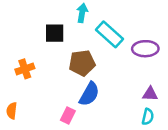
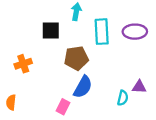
cyan rectangle: (110, 34) -> (102, 32), turned 45
purple ellipse: (145, 49) -> (135, 32), moved
cyan semicircle: (148, 117) -> (123, 98), moved

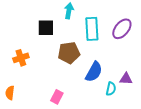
purple ellipse: (135, 32) -> (122, 29), turned -50
blue semicircle: (83, 87) -> (94, 72), moved

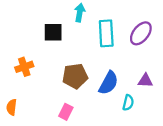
brown pentagon: (69, 53) -> (75, 76), moved
purple triangle: (126, 79) -> (145, 81), moved

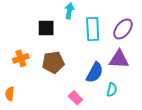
brown pentagon: (75, 76) -> (53, 62), moved
purple triangle: (145, 81) -> (119, 59), moved, size x1.5
pink rectangle: (66, 112) -> (75, 98), moved, turned -72

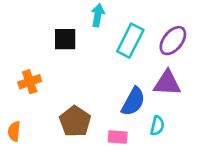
cyan rectangle: (93, 29) -> (130, 41), turned 30
brown pentagon: (53, 62) -> (75, 121), moved, turned -30
pink rectangle: (75, 98) -> (118, 137), moved, turned -40

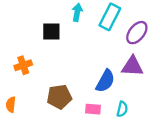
cyan rectangle: (130, 41) -> (110, 17), moved
brown pentagon: (75, 121) -> (59, 97), turned 30
cyan semicircle: (157, 126) -> (122, 109), moved

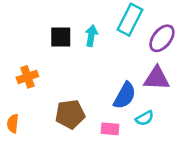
cyan arrow: (77, 12) -> (91, 36), moved
cyan semicircle: (122, 109) -> (145, 118), moved, turned 48

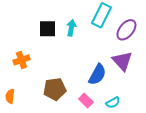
purple triangle: (157, 78) -> (122, 61), turned 45
cyan semicircle: (145, 118) -> (113, 103), moved
pink rectangle: (110, 129) -> (86, 100), turned 40

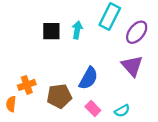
orange cross: (21, 60) -> (27, 85), moved
blue semicircle: (97, 75) -> (88, 78), moved

